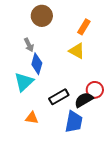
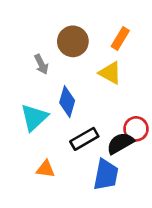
brown circle: (42, 16) -> (73, 41), moved
blue diamond: (37, 64) -> (67, 102), moved

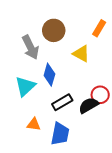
orange rectangle: (120, 39) -> (99, 28), moved
gray arrow: (41, 64) -> (30, 47), size x1.6
blue trapezoid: (106, 175) -> (60, 134), moved

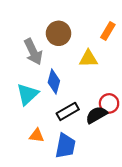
yellow triangle: (81, 54) -> (88, 59), turned -30

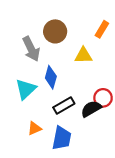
orange triangle: (37, 136) -> (34, 128), turned -32

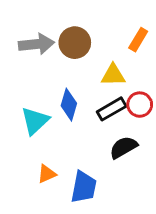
gray arrow: (31, 49) -> (36, 44), moved, turned -70
red circle: (103, 98) -> (140, 105), moved
black rectangle: (64, 105) -> (112, 109), moved

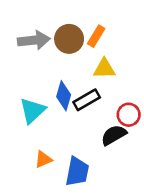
orange rectangle: (138, 40) -> (96, 36), moved
red circle: (140, 105) -> (129, 115), moved
black rectangle: (112, 109) -> (87, 100), moved

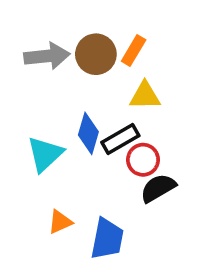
red circle: (129, 115) -> (143, 160), moved

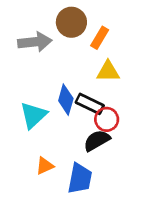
brown circle: (96, 54) -> (71, 22), moved
black rectangle: (120, 139) -> (90, 104), turned 56
black semicircle: (158, 188) -> (97, 140), moved

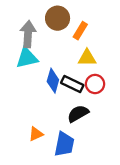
gray arrow: (35, 42) -> (28, 34), turned -80
cyan triangle: (33, 115) -> (27, 58), moved, turned 30
red circle: (107, 119) -> (95, 84), moved

